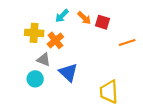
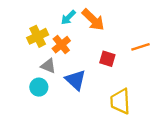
orange arrow: (84, 18) -> (93, 20), size x1.5
red square: (103, 22) -> (107, 59), moved
yellow cross: (34, 33) -> (38, 36), turned -30

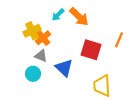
orange cross: (61, 45) -> (43, 38), moved
orange line: (140, 47) -> (119, 40), turned -49
red square: (107, 59) -> (91, 50), size x1.5

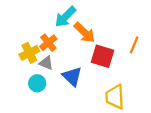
cyan arrow: (58, 15) -> (65, 17), size x1.5
orange arrow: (79, 17) -> (85, 33), moved
yellow cross: (32, 31) -> (29, 53), moved

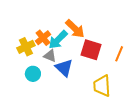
cyan arrow: (65, 17) -> (58, 40), moved
orange line: (134, 45) -> (119, 54), moved
gray triangle: (46, 63) -> (50, 56), moved

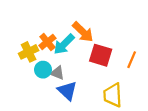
gray triangle: (50, 56) -> (57, 73), moved
blue triangle: (64, 68) -> (67, 91), moved
cyan circle: (33, 74) -> (43, 70), moved

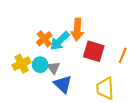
orange arrow: (83, 32) -> (77, 30), turned 50
yellow cross: (29, 52) -> (22, 64), moved
gray triangle: (57, 73) -> (54, 68), turned 32

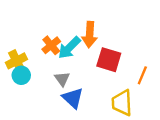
orange line: (123, 55) -> (142, 75), moved
yellow cross: (22, 64) -> (16, 61), moved
cyan circle: (40, 65) -> (21, 75), moved

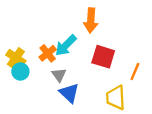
orange arrow: (90, 35) -> (91, 20), moved
orange cross: (51, 45) -> (48, 53), moved
yellow cross: (16, 61) -> (16, 58), turned -30

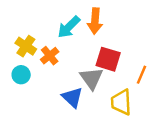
cyan arrow: (66, 45) -> (69, 27), moved
yellow cross: (16, 58) -> (26, 46), moved
gray triangle: (59, 75) -> (91, 78), moved, size x1.5

